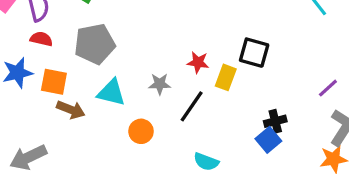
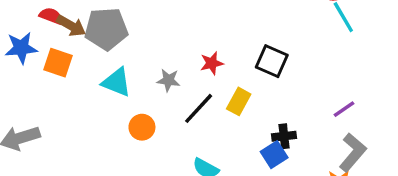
red star: (198, 62) -> (212, 63), turned -30
yellow rectangle: (226, 77) -> (239, 101), moved
brown arrow: (71, 110) -> (71, 26), moved

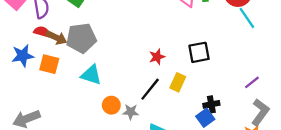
black square: (272, 61) -> (199, 52), turned -30
gray star: (168, 80) -> (131, 112), moved

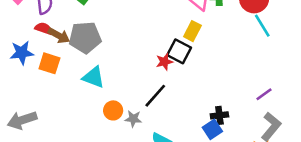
black square: (199, 52) -> (179, 51), moved, turned 35
yellow rectangle: (178, 82) -> (192, 31), moved

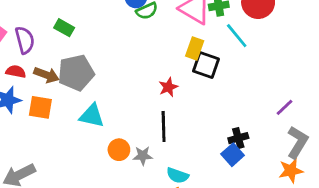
cyan line: (262, 26) -> (237, 36), moved
red semicircle: (44, 28) -> (16, 72), moved
black square: (179, 51) -> (206, 65), moved
black line: (155, 96) -> (164, 126), turned -35

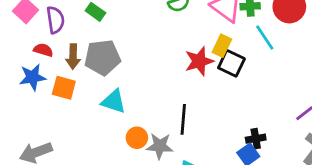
brown arrow: (46, 75) -> (73, 56), turned 65
red star: (168, 87) -> (199, 61), moved, size x1.5
gray star: (143, 156) -> (160, 146), size x1.4

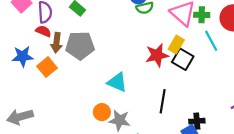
red semicircle: (43, 50) -> (43, 31), moved
orange square: (64, 88) -> (47, 67), turned 30
cyan triangle: (114, 101) -> (117, 82), moved
black line: (183, 119) -> (163, 101), moved

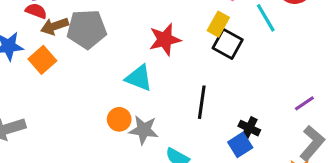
brown arrow: (57, 43) -> (55, 26), turned 66
red star: (157, 55) -> (165, 40), moved
black cross: (197, 121) -> (249, 128), turned 32

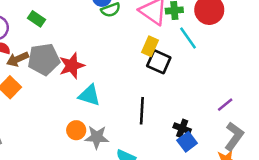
red star: (165, 40) -> (72, 66), moved
blue square: (240, 145) -> (187, 142), moved

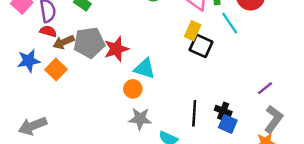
cyan triangle: (89, 95) -> (145, 69), moved
black line: (142, 111) -> (194, 113), moved
orange circle: (76, 130) -> (133, 89), moved
blue square: (187, 142) -> (228, 124), turned -30

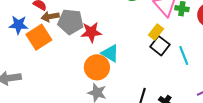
cyan line: (230, 23) -> (184, 55), moved
orange square: (56, 69) -> (39, 37), size x1.4
orange circle: (133, 89) -> (97, 67), size x1.6

